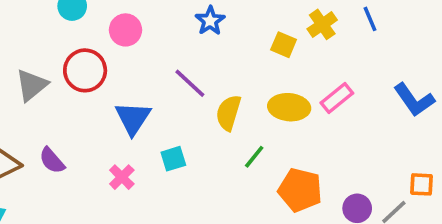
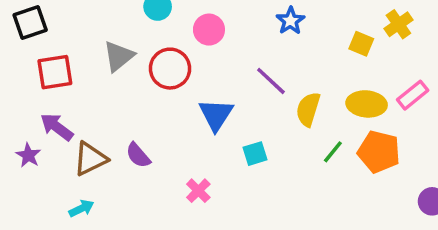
gray triangle: (32, 85) -> (119, 56), moved
pink cross: (122, 177) -> (198, 191), moved
orange pentagon: (300, 190) -> (379, 152), moved

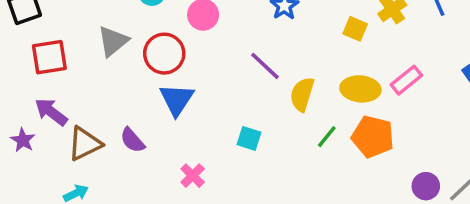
blue triangle: (216, 115) -> (177, 100), moved
cyan square: (255, 154) -> (249, 138), turned 35

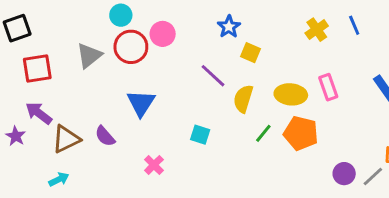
yellow square: (355, 29) -> (250, 53), moved
red circle: (164, 54) -> (131, 47), moved
pink rectangle: (406, 80) -> (328, 87), turned -70

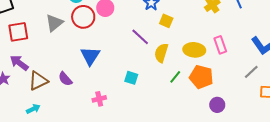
pink cross: (154, 165) -> (99, 99), turned 32
purple circle: (344, 174) -> (217, 105), moved
gray line: (373, 176) -> (251, 72), moved

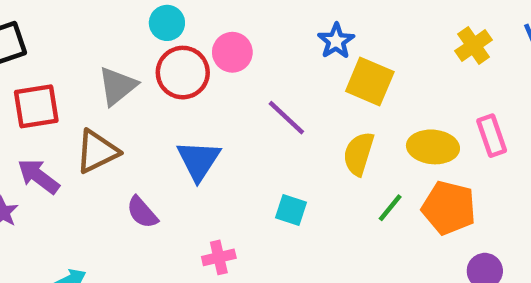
yellow square: (166, 21) -> (370, 82), size x1.5
purple line: (140, 37) -> (286, 118), moved
brown triangle: (38, 81) -> (97, 151), moved

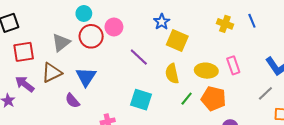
yellow cross: (474, 45) -> (225, 24), turned -35
yellow semicircle: (359, 154) -> (172, 74), turned -30
blue triangle: (199, 160) -> (86, 77), moved
cyan square: (291, 210) -> (141, 100), size x1.5

